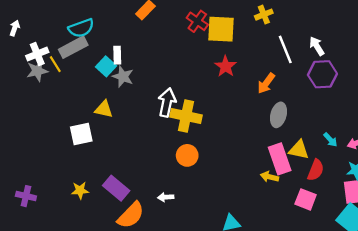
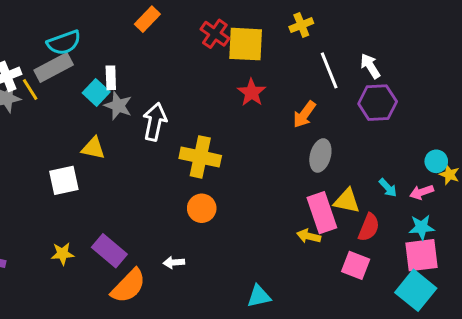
white arrow: (167, 102) -> (155, 122), moved

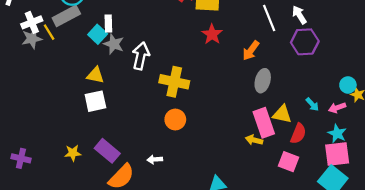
white square: (64, 180) -> (95, 101), moved
cyan star: (422, 227) -> (337, 134), turned 30

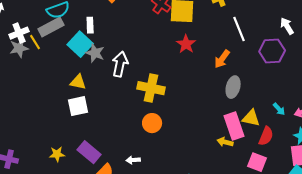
white arrow: (299, 15) -> (287, 26), moved
white rectangle: (108, 23) -> (90, 25), moved
cyan square: (98, 34) -> (80, 44), size x1.4

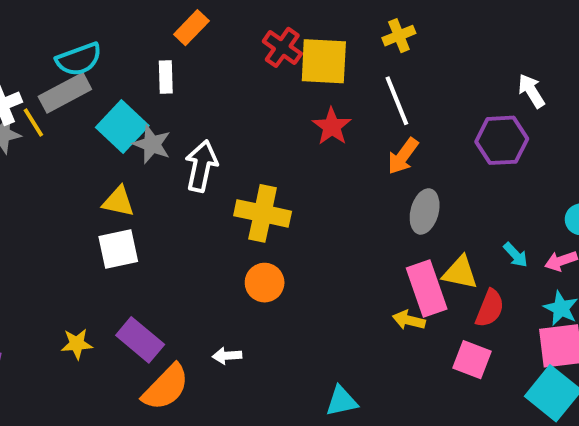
white rectangle: (90, 25) -> (166, 77), moved
white line: (239, 29) -> (397, 101), moved

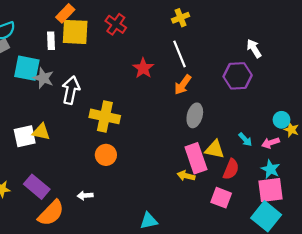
yellow square: (324, 61) -> (75, 32), moved
cyan square: (122, 126) -> (27, 68), turned -32
yellow triangle: (118, 202) -> (41, 132), moved

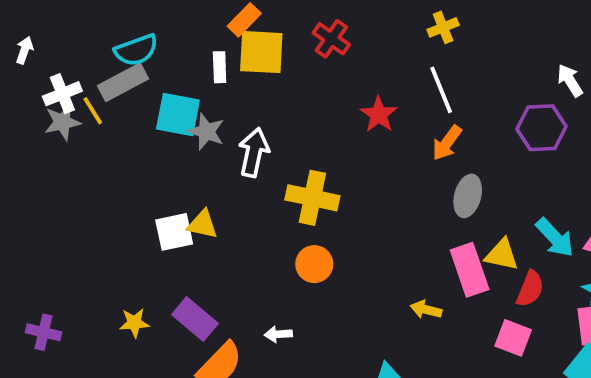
cyan arrow: (245, 140) -> (555, 238), size x1.6
yellow arrow: (186, 176) -> (426, 310), moved

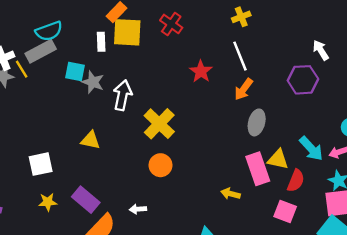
cyan square: (178, 115) -> (75, 71), size x0.7
yellow cross: (312, 198) -> (159, 124), turned 32
white square: (174, 232) -> (41, 164), moved

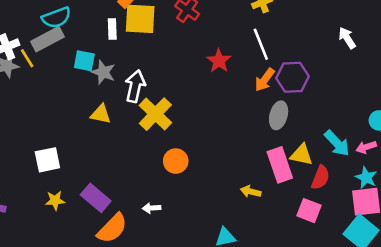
purple hexagon: (303, 80) -> (292, 77), moved
yellow cross: (159, 124) -> (155, 114), moved
yellow triangle: (90, 140) -> (101, 114), moved

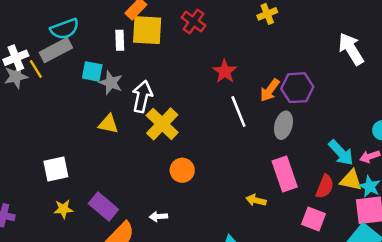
white arrow: (347, 38) -> (351, 49), size x1.5
white line: (261, 44) -> (238, 111), moved
yellow triangle: (301, 155) -> (351, 180), moved

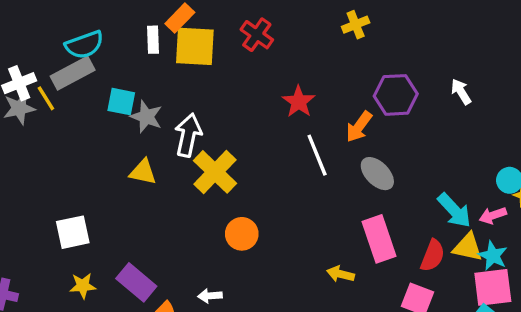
white rectangle: (120, 40) -> (153, 40), moved
white arrow: (351, 49) -> (461, 92), moved, size x0.6
purple hexagon: (297, 88) -> (396, 95), moved
gray ellipse: (283, 125) -> (377, 174), turned -60

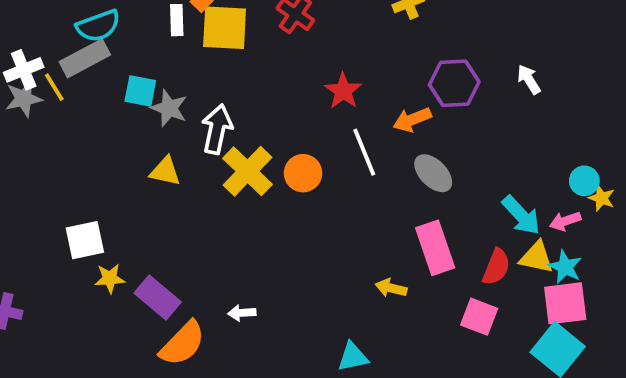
orange arrow: (359, 127) -> (412, 120), turned 32
orange circle: (242, 234) -> (303, 173), moved
yellow star: (83, 286) -> (110, 278), moved

